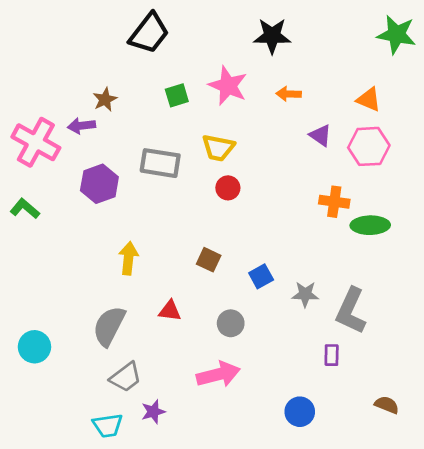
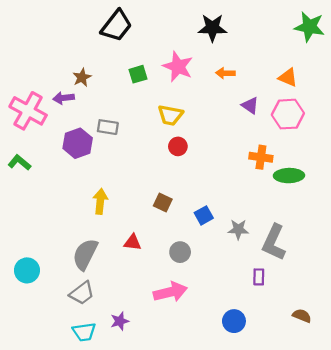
gray rectangle: (160, 163) -> (108, 127), moved, size x0.7
gray trapezoid: (126, 377) -> (82, 293), moved

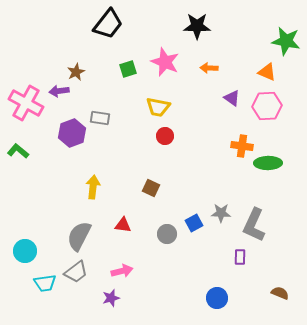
green star: (309, 27) -> (286, 41), moved
blue square: (204, 215) -> (194, 223), moved
pink arrow: (170, 292) -> (122, 271), moved, size x0.7
cyan trapezoid: (84, 332) -> (45, 283), moved

